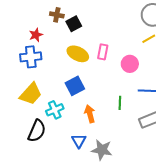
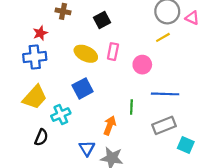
black square: (74, 24) -> (102, 20), moved
orange arrow: (90, 114) -> (110, 125), moved, turned 36
black semicircle: (37, 131) -> (41, 137), size x0.7

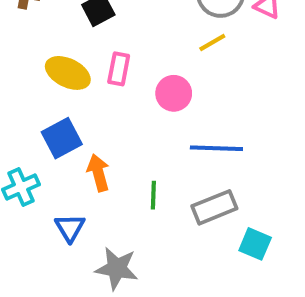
green line: (131, 107) -> (153, 195), moved
orange arrow: (110, 125) -> (98, 173), moved, turned -36
blue triangle: (87, 148) -> (70, 228), moved

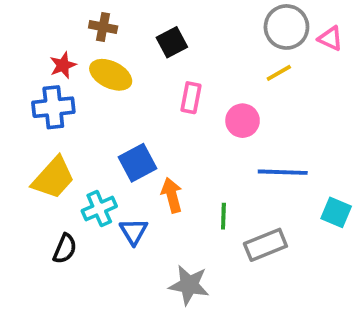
yellow ellipse: (68, 73) -> (111, 75), moved
gray rectangle: (214, 207) -> (265, 245), moved
blue triangle: (70, 228) -> (134, 231), moved
cyan square: (255, 244) -> (336, 212), moved

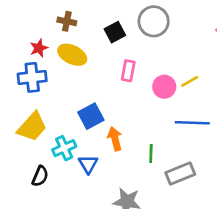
gray circle: (286, 27) -> (154, 21), moved
yellow line: (279, 73) -> (190, 81), moved

